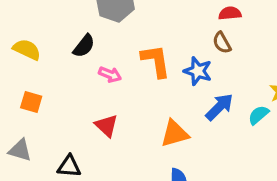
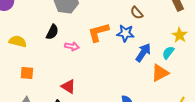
orange L-shape: (156, 61) -> (98, 32), turned -85
red triangle: (106, 126) -> (68, 86), moved
orange triangle: (175, 134) -> (160, 73), moved

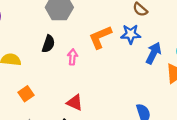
pink arrow: (72, 46) -> (73, 57), turned -88
orange square: (27, 73) -> (26, 94), turned -32

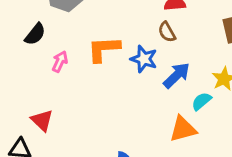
blue arrow: (154, 53) -> (177, 75), moved

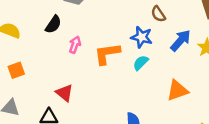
orange L-shape: (104, 49) -> (107, 54), moved
blue arrow: (177, 75) -> (181, 40), moved
cyan semicircle: (201, 101) -> (141, 63), moved

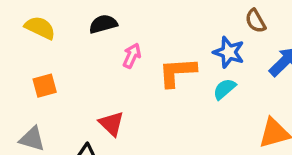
black semicircle: (53, 24) -> (103, 24), turned -144

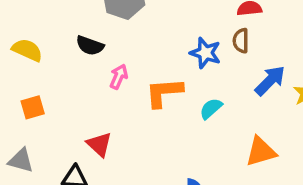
brown semicircle: (255, 21) -> (241, 41), turned 30
black semicircle: (103, 24) -> (90, 46), turned -144
blue star: (229, 52) -> (205, 53), moved

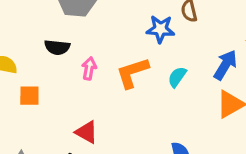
blue arrow: (270, 81) -> (225, 65), moved
orange square: (33, 107) -> (29, 96), moved, turned 30

